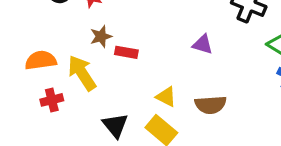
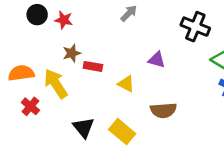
yellow triangle: (166, 97) -> (126, 84), moved
red cross: (52, 100) -> (30, 106), turned -36

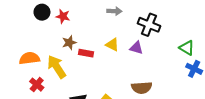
gray arrow: (129, 13) -> (114, 11), turned 48
black cross: (195, 27) -> (149, 25), moved
yellow triangle: (126, 84) -> (112, 45), moved

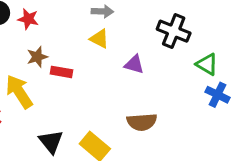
black cross: (149, 25) -> (174, 31), moved
yellow triangle: (112, 45) -> (99, 39), moved

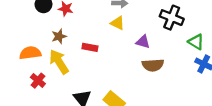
brown star: (37, 57) -> (59, 36), moved
brown semicircle: (142, 122) -> (153, 65), moved

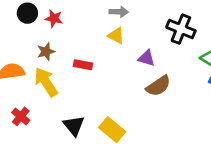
brown semicircle: (153, 65) -> (158, 86), turned -30
red cross: (38, 81) -> (21, 116), moved

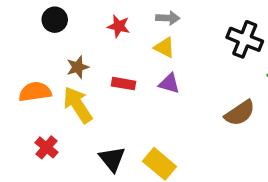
red star: (54, 18) -> (119, 26), moved
purple triangle: (147, 58) -> (169, 84), moved
brown semicircle: (158, 86) -> (240, 113), moved

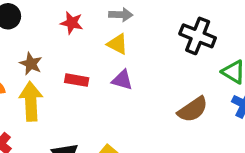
brown star: (78, 67) -> (31, 64), turned -30
yellow arrow: (78, 105) -> (31, 101), turned 30

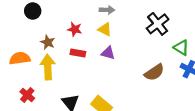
red star: (72, 23) -> (75, 29), moved
black cross: (198, 36) -> (158, 24), turned 30

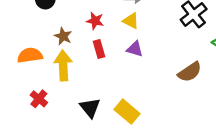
red rectangle: (78, 53) -> (99, 49), turned 64

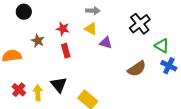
purple triangle: (135, 49) -> (106, 43), moved
yellow arrow: (63, 66) -> (38, 93), moved, size x0.7
black triangle: (90, 108) -> (59, 85), moved

